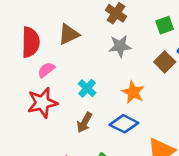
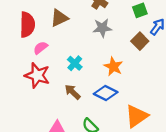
red star: (42, 103) -> (37, 75), turned 30
brown arrow: (84, 122) -> (73, 92), turned 105

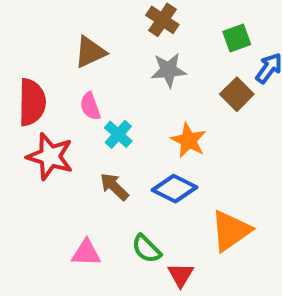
red semicircle: (27, 25) -> (32, 102), moved
pink semicircle: (41, 48) -> (90, 106), moved, turned -72

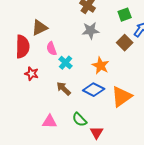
brown triangle: (90, 52) -> (40, 28), moved
red star: (50, 156) -> (32, 74), size x0.6
orange triangle: (231, 231) -> (122, 97), moved

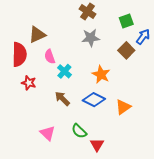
orange triangle: (122, 97) -> (123, 107), size x0.7
pink triangle: (50, 122) -> (48, 133), turned 42

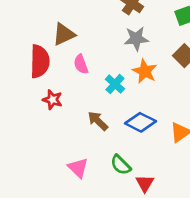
cyan cross: (64, 71) -> (115, 84), moved
orange star: (101, 74) -> (145, 71), moved

